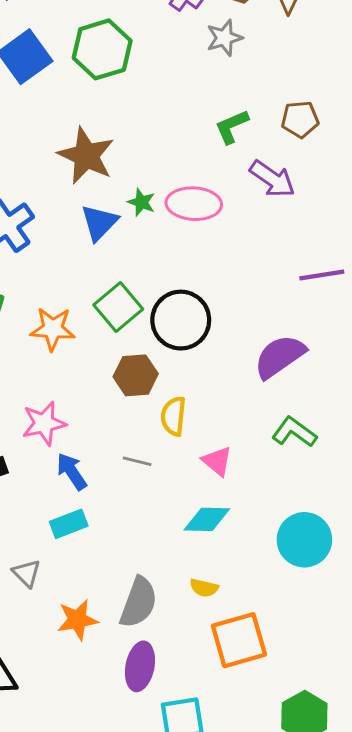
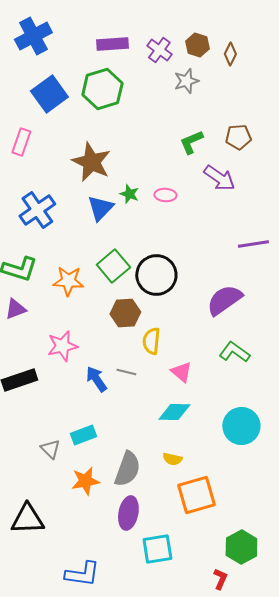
pink ellipse: (194, 204) -> (165, 195), size x0.6
blue arrow: (72, 471) -> (96, 379), moved
cyan rectangle: (69, 524) -> (83, 435), moved

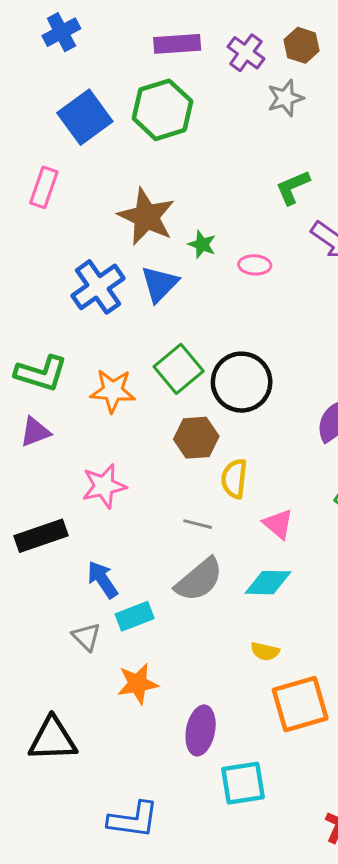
blue cross: (33, 36) -> (61, 32), size x0.7
green star: (129, 194) -> (202, 244), moved
blue cross: (37, 210) -> (98, 287), moved
blue arrow: (96, 379) -> (102, 580), moved
gray semicircle: (127, 469) -> (199, 580), moved, turned 30

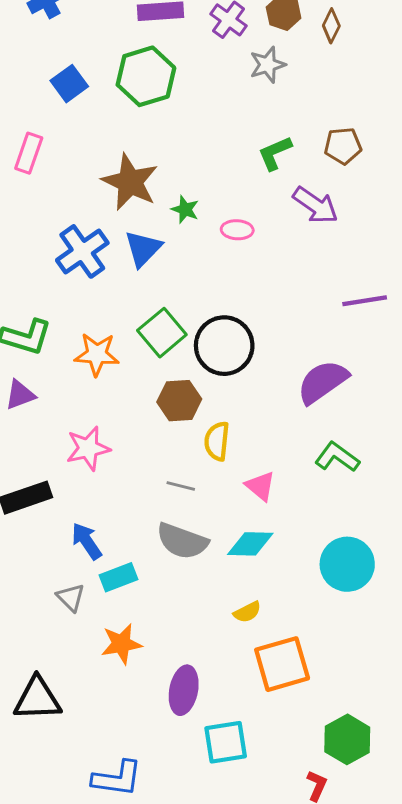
blue square: (85, 117) -> (69, 84), size x0.7
gray semicircle: (199, 580) -> (182, 541), turned 60
yellow semicircle: (265, 651) -> (247, 612), turned -40

